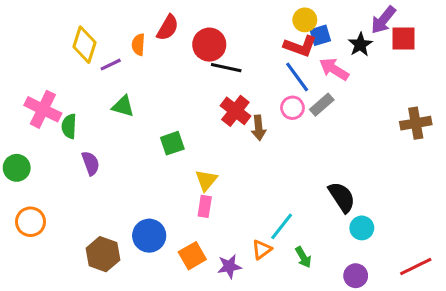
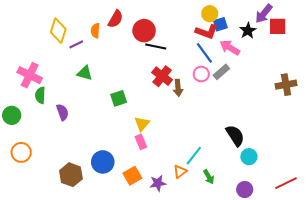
green semicircle: (69, 126) -> (40, 95), moved
pink rectangle: (205, 206) -> (141, 142), turned -32

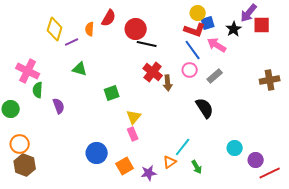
gray rectangle: (221, 72) -> (215, 76), moved
black semicircle: (235, 135) -> (205, 108), moved
brown hexagon: (71, 175) -> (25, 165), moved
purple circle: (245, 190) -> (256, 160), moved

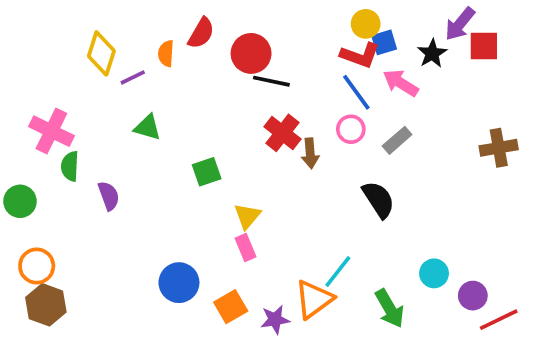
orange triangle: (170, 162) -> (314, 299), size x1.6
green arrow: (197, 167) -> (390, 308), moved, size x1.5

